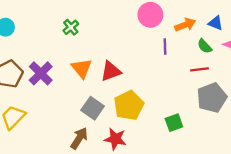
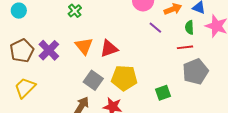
green semicircle: (205, 46) -> (189, 27), turned 40
purple line: (165, 47) -> (155, 28), turned -48
yellow pentagon: (129, 105) -> (124, 78), turned 30

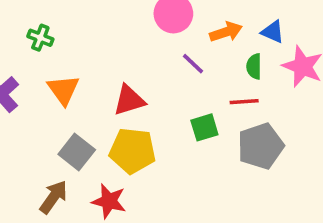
green cross: (75, 11) -> (40, 38), moved, turned -32
red triangle: (109, 49) -> (129, 100), moved
green square: (163, 93) -> (204, 127), moved

